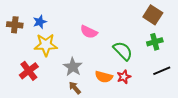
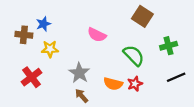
brown square: (153, 15) -> (142, 16), moved
brown cross: (15, 25) -> (24, 35), moved
yellow star: (46, 45) -> (50, 49), size x0.7

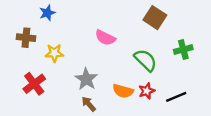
blue star: (43, 24) -> (47, 13), moved
black line: (176, 77) -> (176, 97), moved

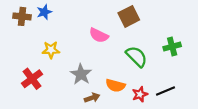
brown square: (155, 18) -> (129, 16), moved, turned 30
brown cross: (26, 38) -> (22, 16), moved
red star: (147, 91) -> (140, 94), moved
brown arrow: (89, 104) -> (92, 98), moved, turned 112

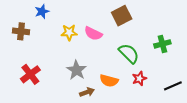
brown cross: (22, 16) -> (21, 31), moved
yellow star: (51, 50) -> (69, 32), moved
black line: (165, 91) -> (173, 86), moved
red star: (140, 94) -> (139, 79), moved

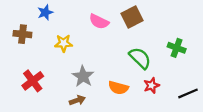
yellow star: (69, 32) -> (64, 43), moved
pink semicircle: (93, 33) -> (99, 22), moved
green cross: (162, 44) -> (177, 48), turned 35
brown arrow: (87, 92) -> (77, 100), moved

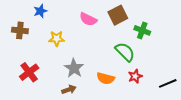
green cross: (177, 48) -> (142, 30), moved

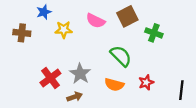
yellow star: (57, 39) -> (64, 30), moved
green semicircle: (125, 52) -> (121, 56), moved
red cross: (29, 72) -> (50, 78), moved
black line: (168, 83) -> (181, 90), turned -60

